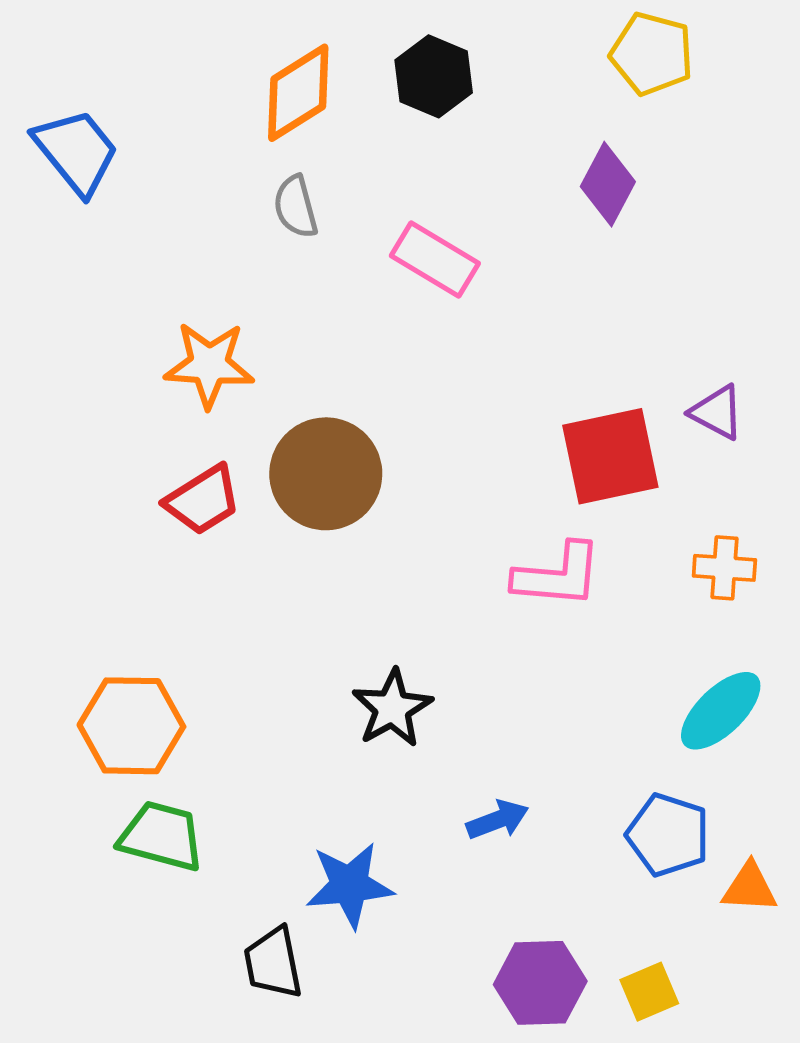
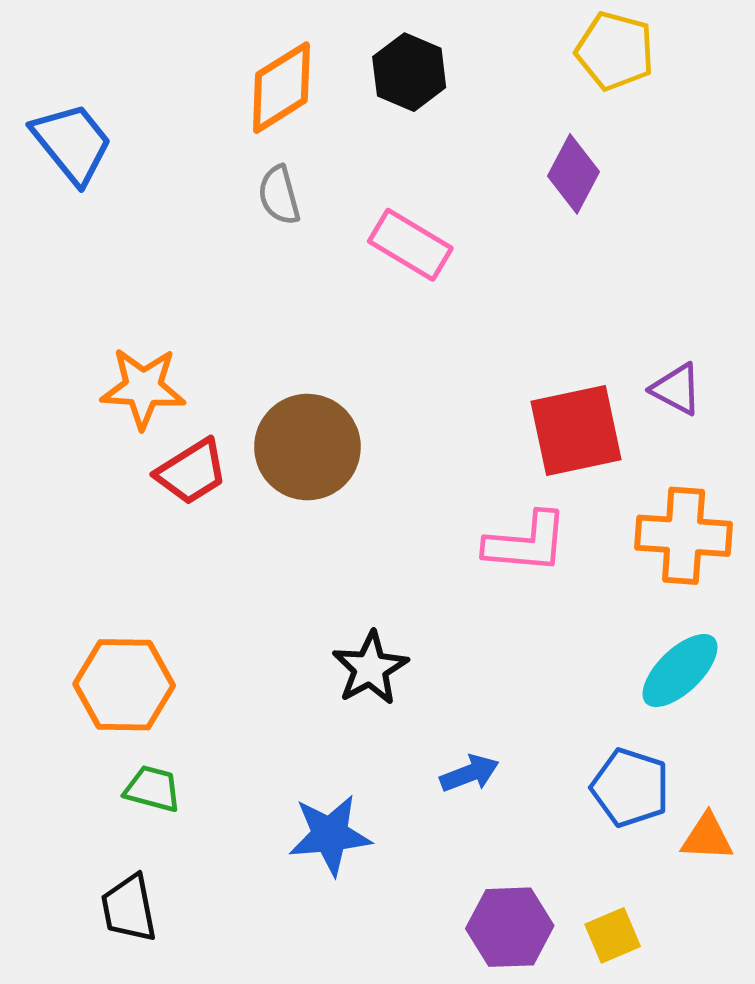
orange star: (209, 365) -> (143, 388), moved
orange cross: (724, 568) -> (684, 536), size x1.6
green trapezoid: (162, 836) -> (153, 789), size x0.7
black trapezoid: (273, 963) -> (129, 908), moved

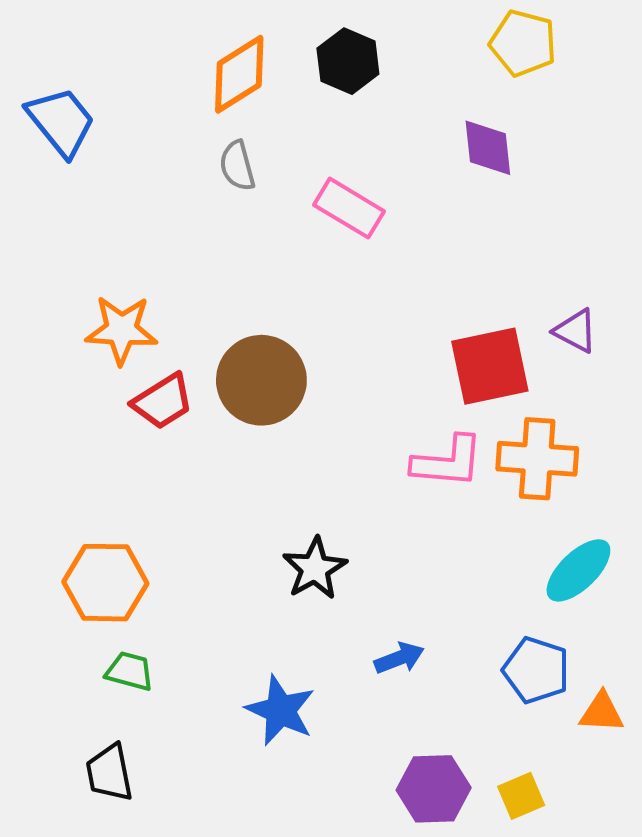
purple diamond: (574, 174) -> (488, 148), turned -34
orange cross: (684, 536) -> (537, 459), moved
blue star: (330, 835) -> (281, 710), turned 30

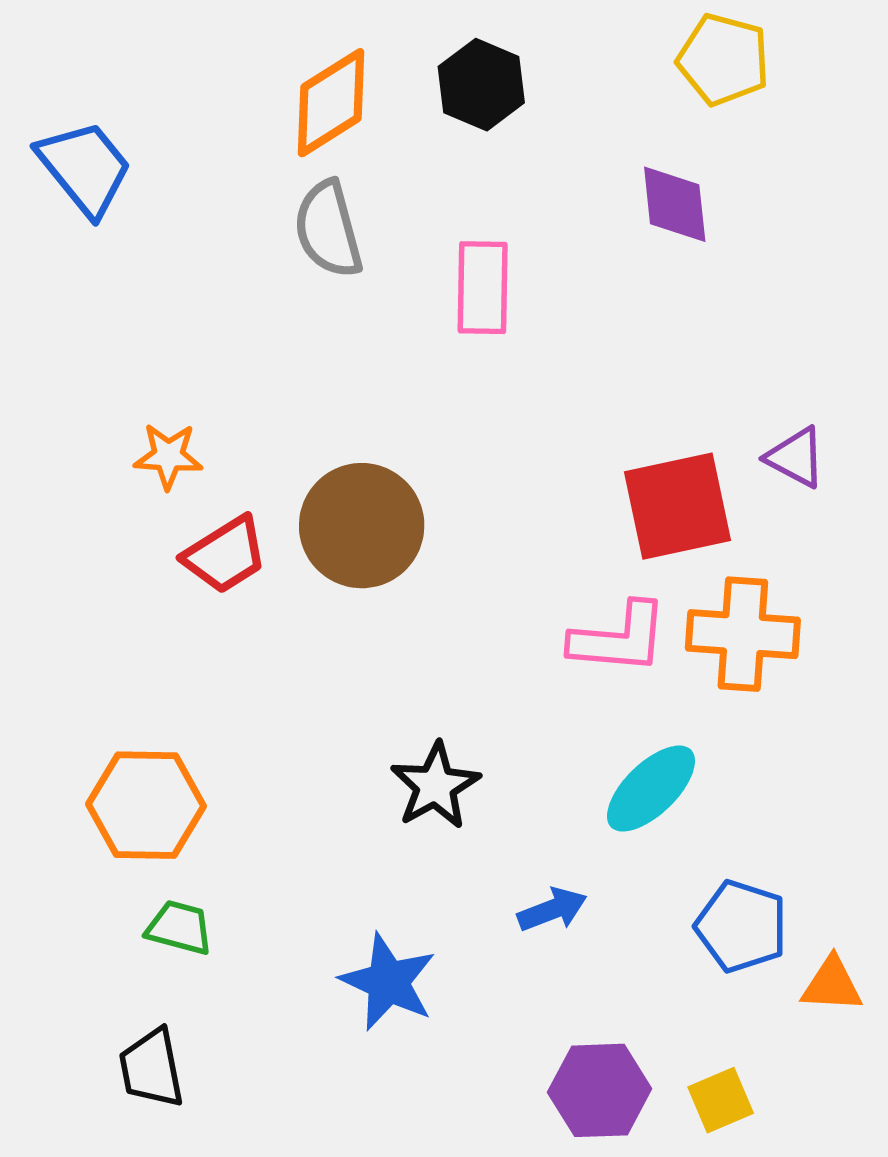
gray semicircle: (237, 166) -> (328, 229), size x1.4
pink rectangle: (349, 208) -> (483, 288), turned 60
orange star: (121, 330) -> (168, 456), size x0.7
cyan ellipse: (578, 570) -> (651, 789), moved

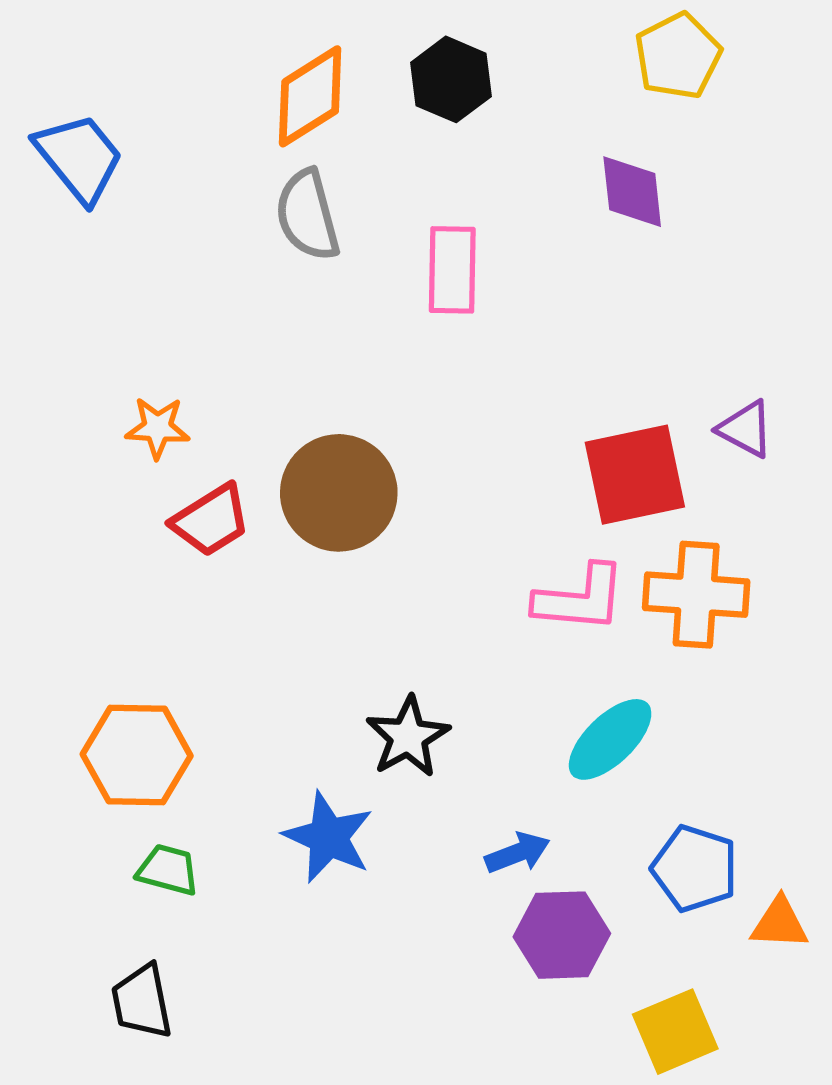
yellow pentagon: (723, 60) -> (678, 56), turned 30
blue star: (388, 982) -> (328, 837), moved
purple hexagon: (600, 1090) -> (562, 935), moved
yellow square: (721, 1100) -> (675, 1032), size x1.4

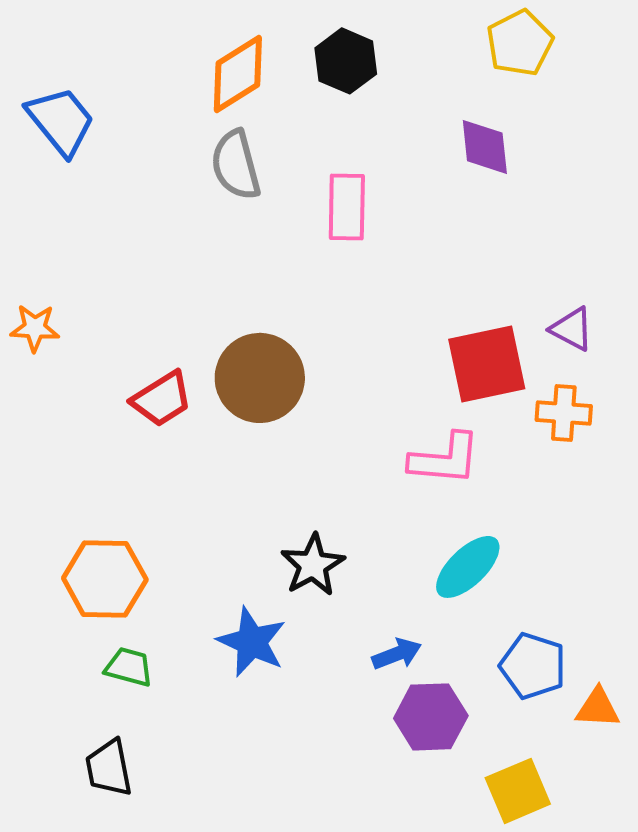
orange star: (157, 428) -> (35, 328), moved
orange cross: (696, 595) -> (564, 413), moved, size x0.7

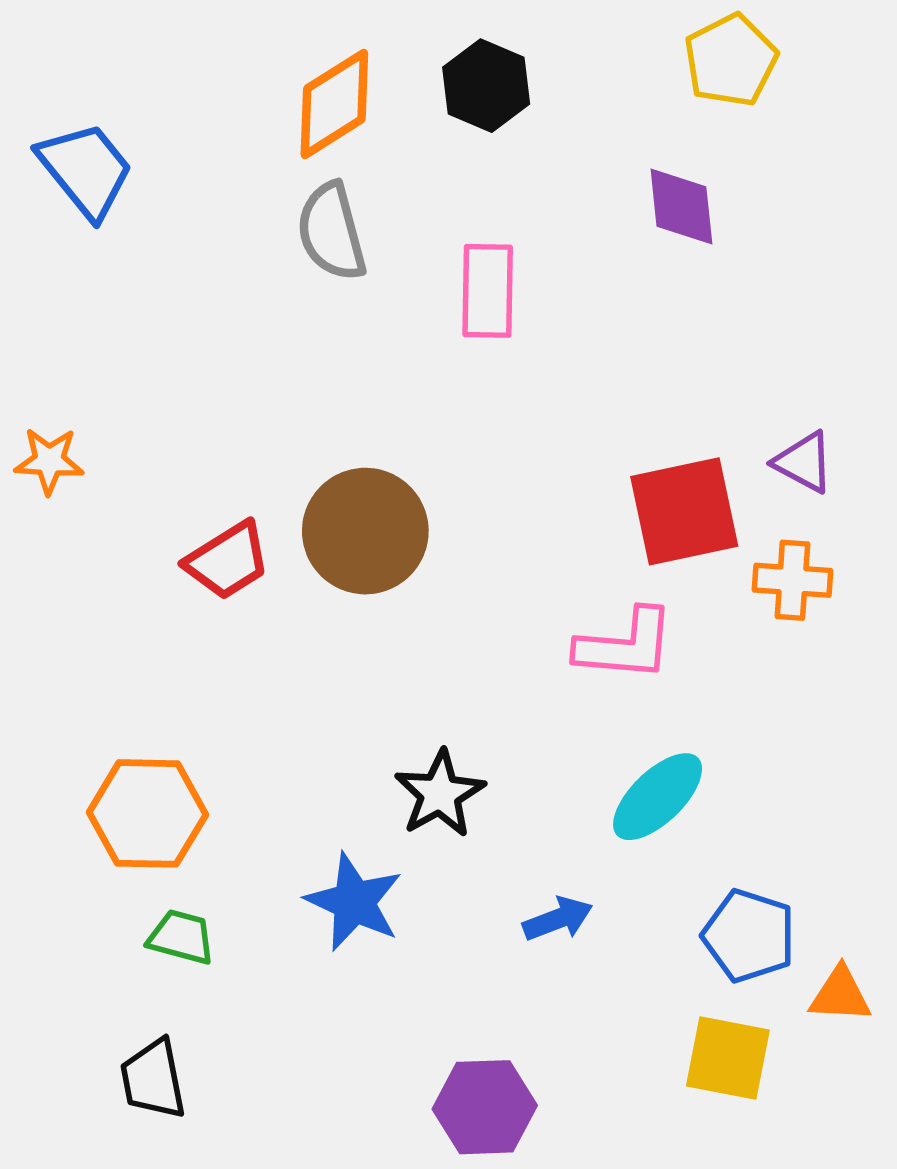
purple hexagon: (431, 717) -> (485, 1107), moved
yellow square: (518, 791) -> (728, 1058), moved, turned 34

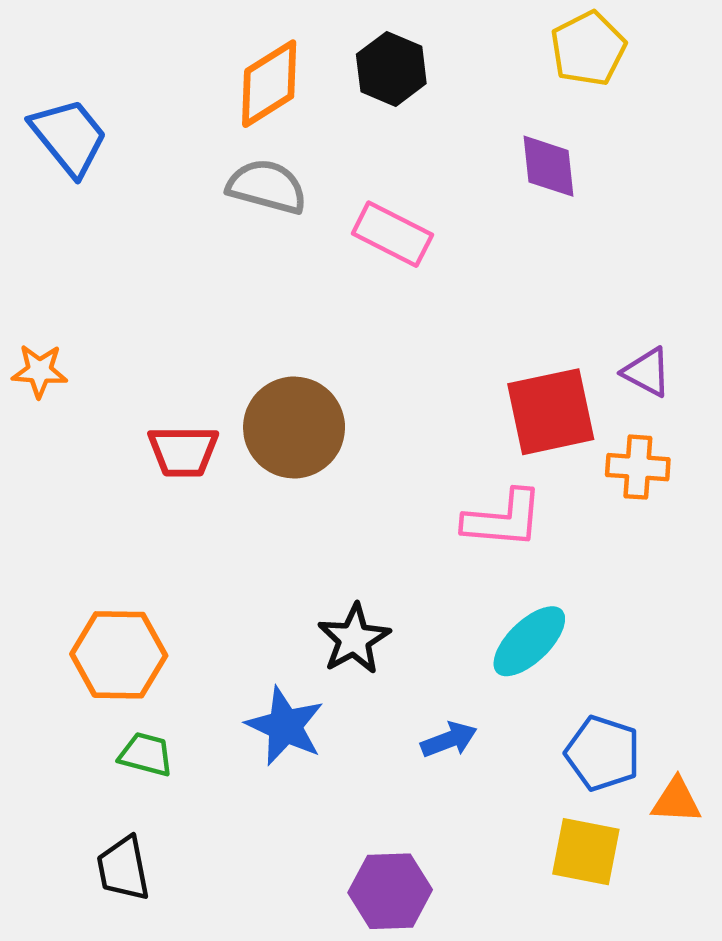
gray semicircle: (332, 232) -> (267, 187), turned 120
pink rectangle: (488, 291) -> (392, 234), turned -64
red trapezoid: (228, 561) -> (183, 451), turned 32

